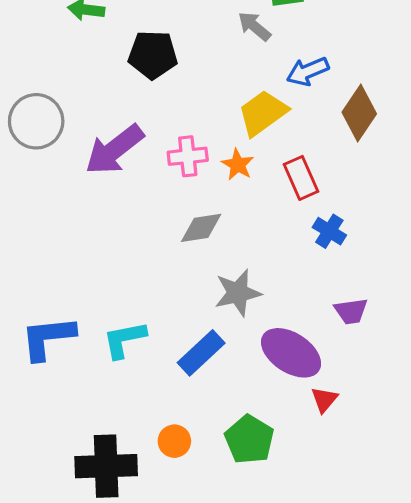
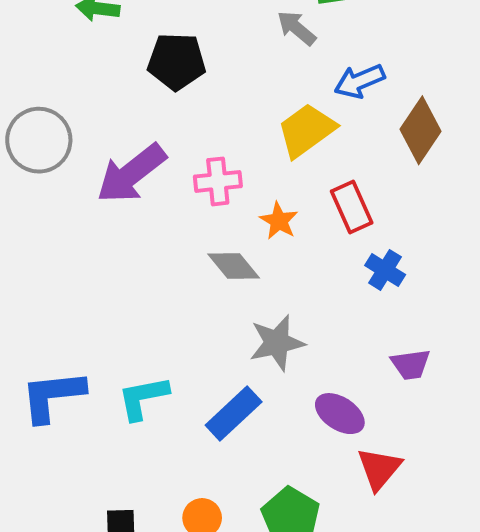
orange star: (238, 165) -> (279, 221), moved
gray diamond: (201, 228) -> (234, 266), turned 60
purple ellipse: (291, 353) -> (340, 414), size x0.7
red triangle: (324, 399) -> (379, 469), size x1.4

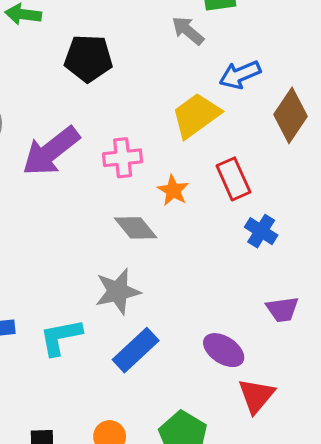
gray star: (277, 343) -> (118, 291), moved

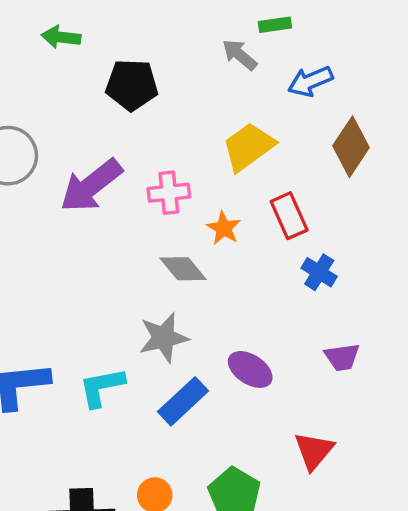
blue arrow: (240, 75) -> (310, 81), moved
purple ellipse: (224, 350) -> (250, 369), moved

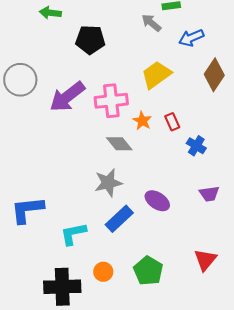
pink cross: (169, 193) -> (111, 101), size x1.4
red rectangle: (289, 216) -> (172, 122), moved, size x0.7
cyan L-shape: (102, 387) -> (73, 234), moved
red triangle: (314, 451) -> (205, 260), moved

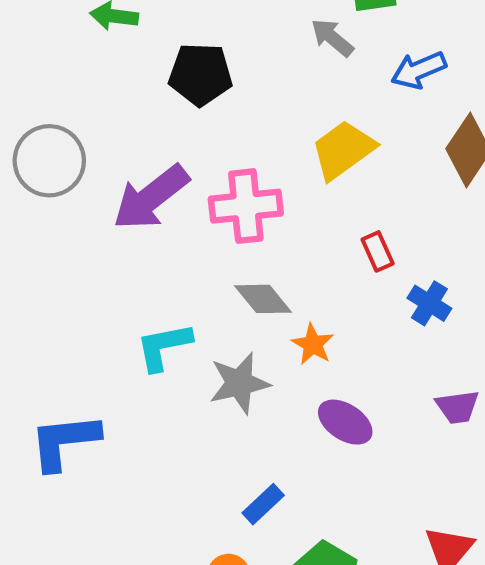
orange star: (142, 121) -> (313, 344), moved
blue rectangle: (119, 219) -> (263, 504), moved, size x0.7
cyan L-shape: (73, 234) -> (164, 346), moved

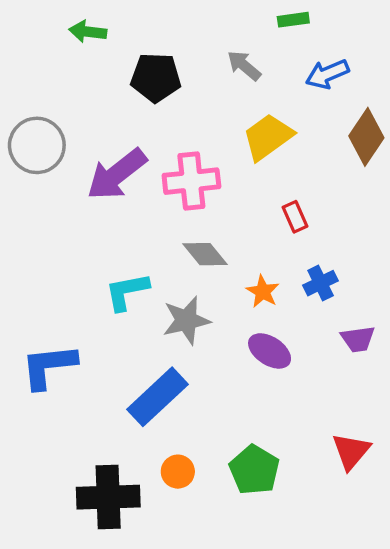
gray arrow: (332, 38) -> (244, 66), moved
blue cross: (429, 303) -> (321, 283), moved, turned 32
orange star: (313, 344) -> (263, 292), moved
blue rectangle: (263, 504) -> (157, 397), moved, size x1.8

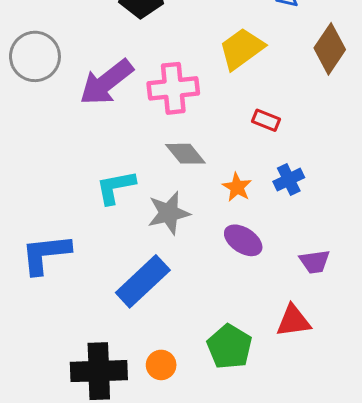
red rectangle: (295, 217) -> (266, 120), turned -44
purple trapezoid: (358, 339) -> (315, 262), moved
red triangle: (351, 451) -> (293, 321), moved, turned 42
orange circle: (178, 472) -> (161, 365), moved

